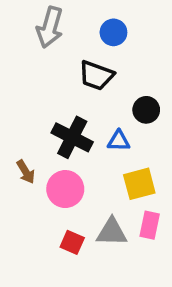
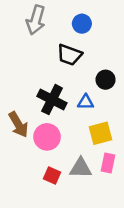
brown arrow: (26, 172) -> (18, 124), size x1.5

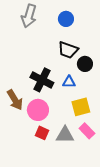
black trapezoid: (69, 55) -> (68, 50), moved
pink rectangle: (108, 163) -> (87, 131), turned -56
red square: (52, 175) -> (42, 133), moved

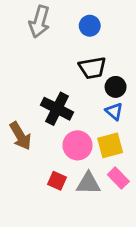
black trapezoid: (68, 50) -> (92, 68), turned -30
blue triangle: (69, 82) -> (114, 111), moved, turned 40
pink circle: (38, 110) -> (77, 145), moved

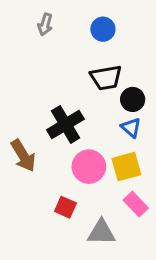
gray arrow: (39, 22) -> (45, 24), size x0.6
black cross: (57, 109) -> (65, 124), turned 32
gray triangle: (88, 183) -> (101, 232), moved

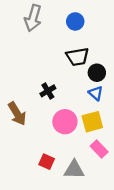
gray arrow: (45, 24) -> (33, 18), size x1.6
black cross: (65, 124) -> (48, 91), size x0.6
red square: (65, 207) -> (47, 162), moved

